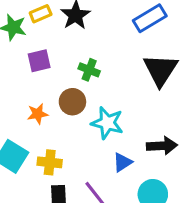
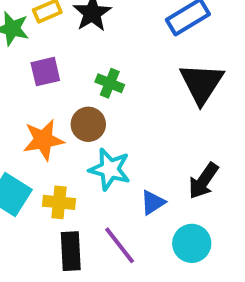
orange star: (38, 114) -> (43, 140), size x1.5
cyan star: (107, 123) -> (110, 169), moved
black arrow: (162, 146) -> (203, 181), turned 128

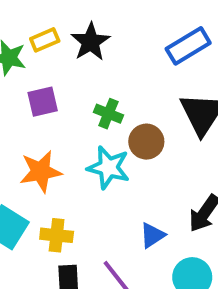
brown circle: (88, 124) -> (146, 142), moved
cyan star: (110, 169) -> (108, 167), moved

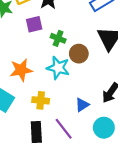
purple square: (43, 102) -> (34, 24), moved
yellow cross: (57, 235) -> (41, 100), moved

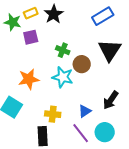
purple square: (34, 24) -> (31, 37), moved
yellow cross: (41, 100) -> (53, 114), moved
purple line: (64, 129) -> (81, 133), moved

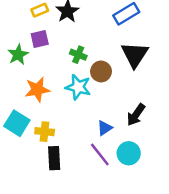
green star: (13, 22) -> (18, 55), moved, turned 30
yellow cross: (53, 114) -> (45, 132), moved

